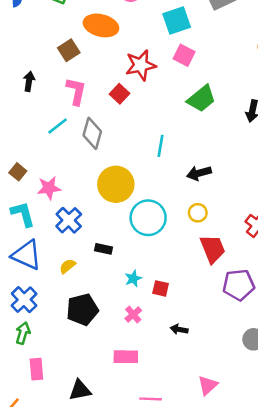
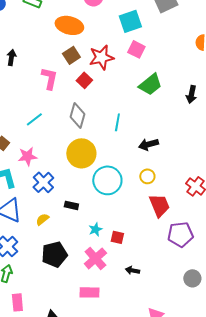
brown square: (69, 50) -> (71, 55), moved
black arrow: (29, 81) -> (11, 57), moved
cyan line: (58, 126) -> (34, 119), moved
gray diamond: (92, 133) -> (77, 115), moved
pink cross: (133, 315) -> (95, 258), size x1.6

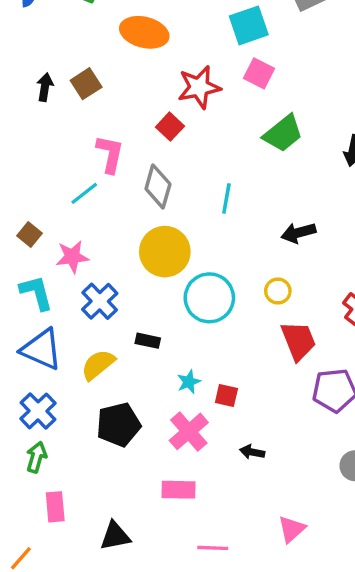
brown square: (71, 55) -> (86, 84), moved
pink L-shape: (49, 78) -> (110, 154), moved
black arrow: (148, 144) -> (298, 233), moved
yellow semicircle: (42, 219) -> (98, 365), size x1.5

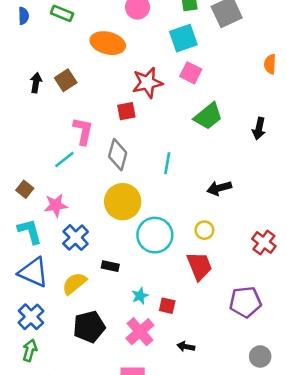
red square: (170, 127) -> (126, 111), turned 36
red trapezoid: (298, 341) -> (199, 266), moved

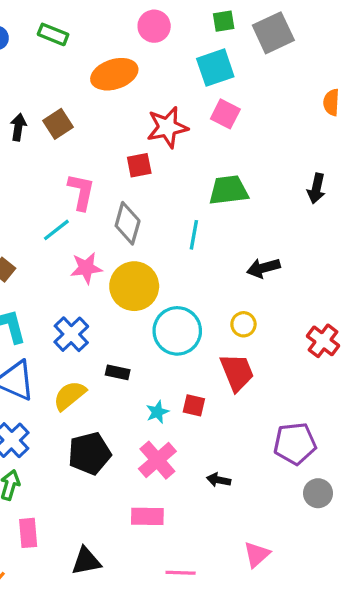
orange ellipse: (108, 43) -> (114, 74), turned -32
green trapezoid: (208, 116) -> (229, 190), moved, turned -148
pink star: (56, 205) -> (86, 268), moved
purple pentagon: (245, 302) -> (295, 444), moved
red square: (167, 306) -> (194, 405), moved

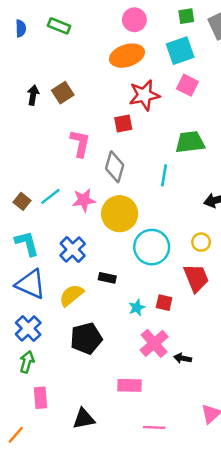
orange ellipse: (114, 74) -> (127, 56), moved
cyan line: (56, 230) -> (50, 196), moved
pink cross: (157, 460) -> (154, 343), moved

